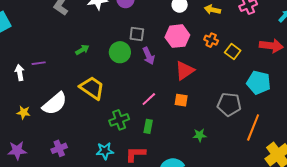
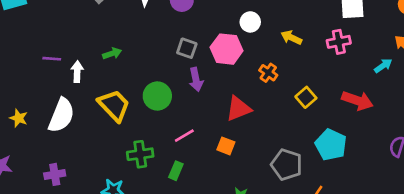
pink hexagon: (177, 36) -> (227, 49), moved
orange cross: (211, 40) -> (268, 73), moved
green circle: (120, 52) -> (157, 96), moved
white arrow: (20, 73) -> (77, 72), moved
white semicircle: (55, 104) -> (61, 115), turned -40

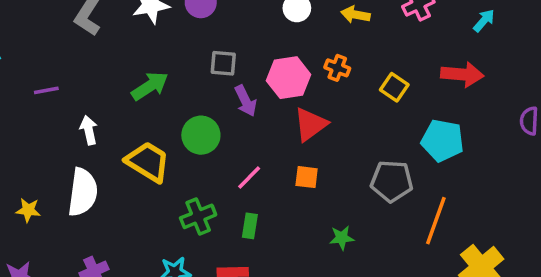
pink hexagon: (227, 49) -> (289, 78), moved
green arrow: (112, 53) -> (150, 86), moved, size x1.5
purple line: (52, 59) -> (46, 90), moved

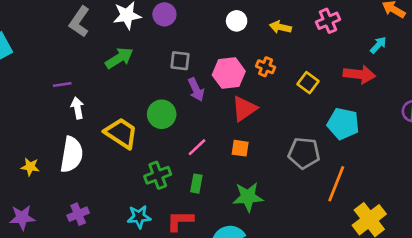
cyan arrow: (484, 21) -> (378, 45), moved
green arrow: (150, 86) -> (119, 58), moved
purple line: (46, 90) -> (62, 84), moved
green star: (342, 238) -> (248, 197), moved, size x1.6

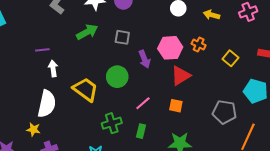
gray square: (180, 61) -> (122, 37), moved
yellow star: (30, 167) -> (33, 129), moved

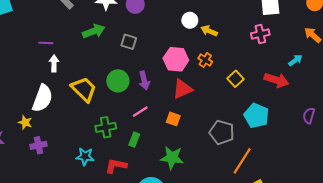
yellow arrow: (212, 15) -> (209, 31), moved
purple arrow: (144, 59) -> (144, 80), moved

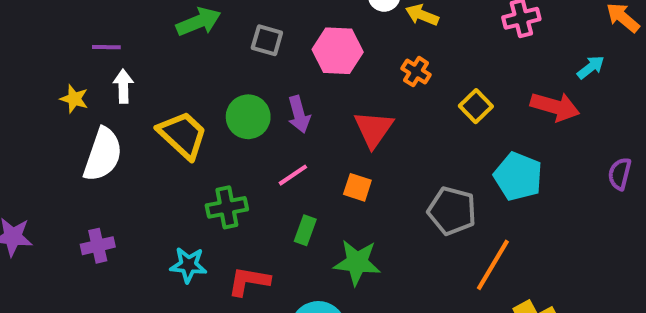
pink hexagon: (176, 59) -> (338, 51), moved
red triangle: (182, 89) -> (374, 129), turned -30
yellow star: (25, 122) -> (74, 99), moved
green rectangle: (134, 140) -> (305, 230), moved

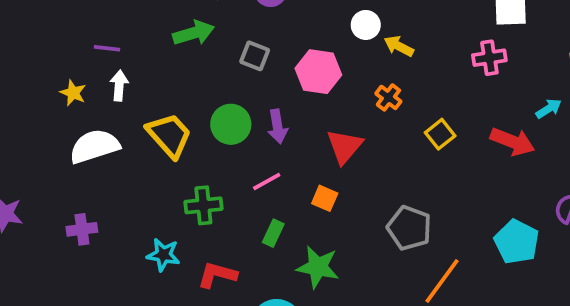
white semicircle: (103, 155) -> (94, 146), turned -132
cyan pentagon: (518, 176) -> (517, 242), moved

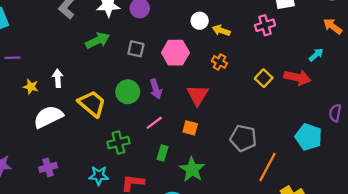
purple line: (107, 48) -> (12, 58), moved
pink cross: (489, 58) -> (265, 25), moved
yellow square: (440, 134) -> (264, 78), moved
green star: (318, 267) -> (192, 169), turned 30

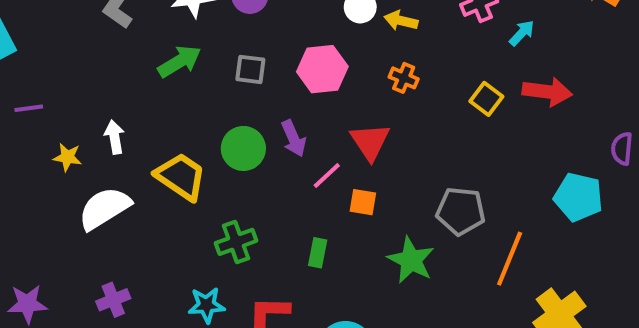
cyan arrow: (316, 55) -> (522, 33), moved
pink line: (154, 123) -> (327, 176), moved
green star: (192, 169) -> (411, 260), moved

